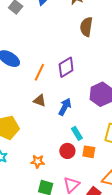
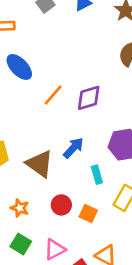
brown triangle: (40, 100) -> (40, 164), moved, size x1.6
cyan rectangle: (77, 133) -> (97, 175), moved

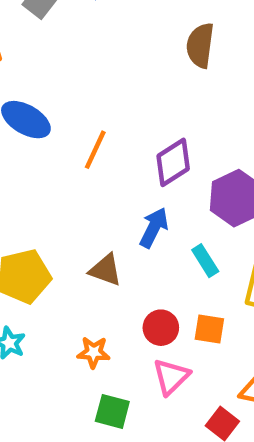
purple diamond: (89, 98) -> (173, 162), moved
brown triangle: (40, 164) -> (106, 270), size x0.7
pink triangle: (55, 249) -> (171, 377), moved

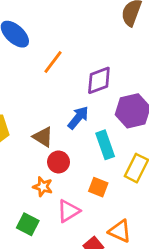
cyan rectangle: (205, 261) -> (105, 145), size x1.4
red circle: (161, 328) -> (59, 162), moved
orange star: (94, 352) -> (43, 187), moved

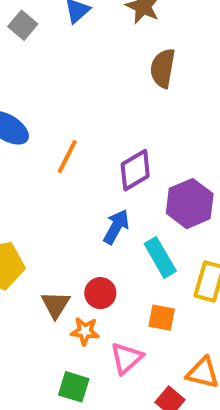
brown triangle: (43, 137) -> (56, 305), moved, turned 40

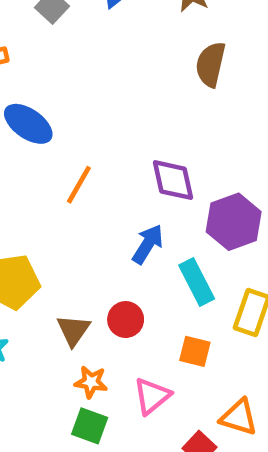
orange line: (67, 156) -> (79, 185), moved
purple diamond: (135, 170) -> (173, 180), turned -75
orange star: (85, 331) -> (91, 382), moved

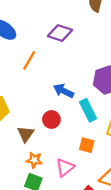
purple diamond: (173, 180) -> (60, 33), moved, turned -60
blue arrow: (148, 244) -> (64, 91), turned -96
red circle: (126, 320) -> (51, 119), moved

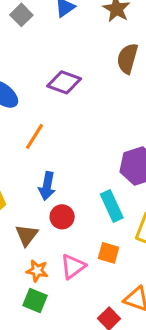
purple diamond: (60, 33) -> (64, 82), moved
blue arrow: (64, 91) -> (47, 186), moved, turned -108
pink triangle: (65, 167) -> (73, 267), moved

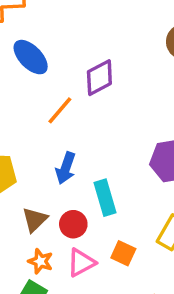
purple diamond: (64, 82) -> (99, 78), moved, turned -56
cyan rectangle: (112, 206) -> (105, 198), moved
red circle: (62, 217) -> (73, 224), moved

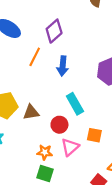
blue arrow: (66, 168) -> (63, 66), moved
brown triangle: (35, 220) -> (31, 112), moved, turned 48

